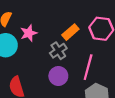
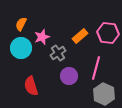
gray cross: (58, 51) -> (58, 53), moved

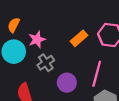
gray cross: (58, 53) -> (46, 63), moved

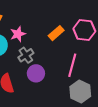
purple circle: (67, 83) -> (36, 73), moved

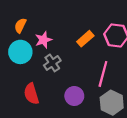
purple circle: (36, 73) -> (74, 96), moved

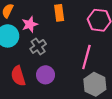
orange rectangle: (85, 39) -> (59, 13), moved, turned -56
purple circle: (74, 96) -> (45, 75), moved

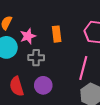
orange rectangle: (59, 13) -> (57, 34), moved
gray cross: (38, 46) -> (36, 58), turned 35

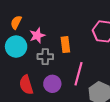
orange rectangle: (57, 34) -> (65, 45), moved
pink line: (83, 68) -> (79, 74), moved

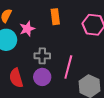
orange rectangle: (65, 45) -> (55, 17), moved
gray cross: (45, 57) -> (42, 56), moved

